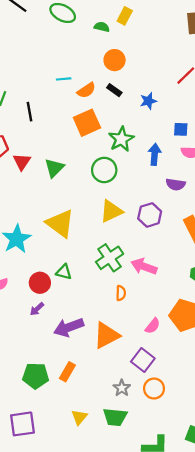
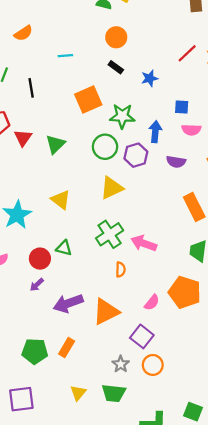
orange semicircle: (86, 90) -> (23, 33), moved
green star: (121, 139) -> (122, 116), turned 30
purple hexagon: (150, 215) -> (136, 155), moved
yellow triangle: (60, 223) -> (61, 200), size x0.7

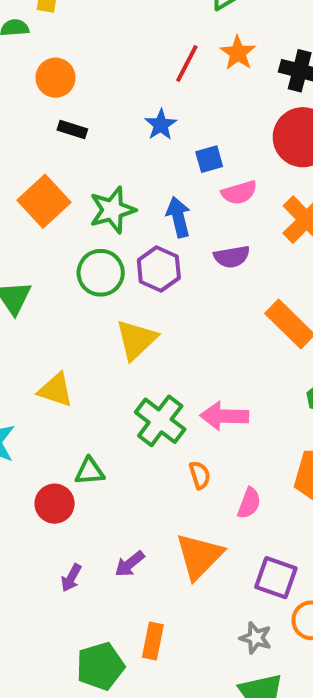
blue star: (150, 78) -> (161, 125), moved
purple arrow: (37, 285) -> (71, 578), moved
pink semicircle: (152, 302) -> (249, 503), moved
purple arrow: (68, 303) -> (130, 564), size x0.6

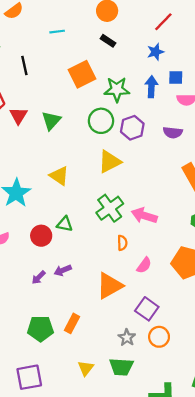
red line: (187, 64) -> (163, 22), moved
blue arrow: (178, 217) -> (151, 87), moved
purple arrow: (130, 564) -> (63, 270), moved

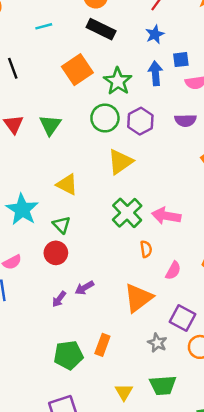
black rectangle: (108, 41) -> (101, 29), size x1.6
green star: (117, 89) -> (118, 81), turned -30
green triangle: (65, 224) -> (62, 225), moved, turned 42
gray star: (127, 338) -> (157, 343), moved

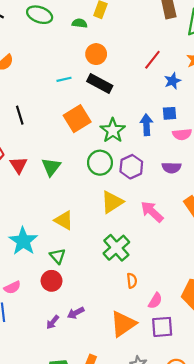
cyan line: (44, 26) -> (64, 79), moved
blue star: (155, 34) -> (173, 81), moved
pink arrow: (166, 216) -> (152, 212), moved, turned 30
purple square: (182, 318) -> (162, 327), moved, turned -35

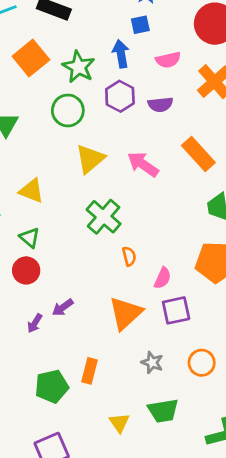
blue square: (170, 113) -> (140, 25), moved
purple hexagon: (131, 167) -> (120, 96), moved

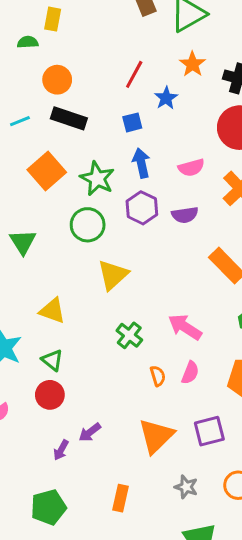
blue square: (140, 25) -> (132, 122), moved
pink arrow: (143, 164) -> (185, 327), moved
green cross: (104, 217) -> (129, 335), size x0.7
pink semicircle: (163, 278) -> (190, 373), moved
green pentagon: (52, 386) -> (49, 507), moved

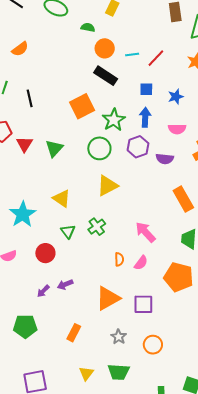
green semicircle: (28, 42) -> (88, 27), moved
blue star: (166, 98) -> (176, 97), moved
cyan line: (20, 121) -> (132, 54), moved
green cross: (129, 335) -> (97, 227), moved
green triangle: (52, 360) -> (68, 231), moved

